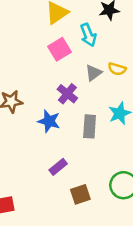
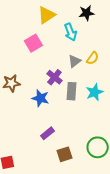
pink square: (59, 49) -> (33, 43), moved
yellow semicircle: (117, 69) -> (93, 58), turned -72
gray rectangle: (90, 126) -> (71, 91), moved

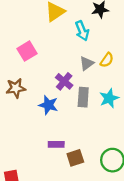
pink square: (33, 43) -> (27, 51), moved
purple rectangle: (47, 133) -> (56, 144), turned 40
brown square: (64, 154) -> (75, 158), moved

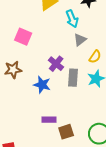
pink square: (27, 51) -> (23, 37), turned -36
yellow semicircle: (107, 60) -> (95, 57), moved
gray triangle: (87, 63) -> (80, 40), moved

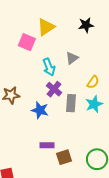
cyan arrow: (72, 19) -> (49, 67), moved
pink square: (23, 37) -> (27, 42), moved
gray triangle: (80, 40) -> (72, 58), moved

